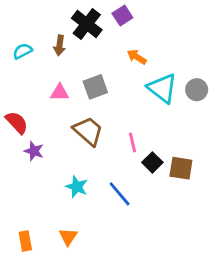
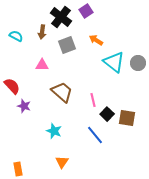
cyan semicircle: (22, 51) -> (16, 36), turned 56
gray square: (95, 87) -> (67, 45), moved
blue line: (120, 194) -> (95, 135), moved
orange triangle: (68, 237) -> (62, 162), moved

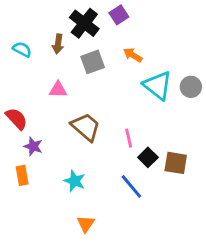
orange rectangle: (18, 169) -> (22, 175), moved

